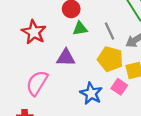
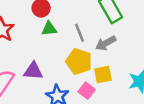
purple triangle: (66, 58) -> (33, 71), moved

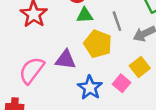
yellow pentagon: (79, 62) -> (98, 44), moved
yellow square: (103, 75) -> (140, 67), turned -30

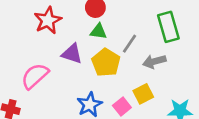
gray line: (117, 21) -> (129, 44), turned 42
purple triangle: (65, 60) -> (72, 54), moved

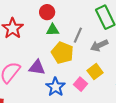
purple triangle: (72, 54) -> (37, 68), moved

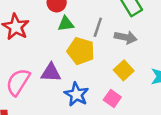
gray arrow: (99, 45) -> (126, 37), turned -138
pink square: (80, 84) -> (112, 98), moved

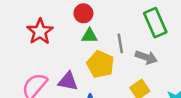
gray line: (98, 27) -> (120, 43), turned -36

